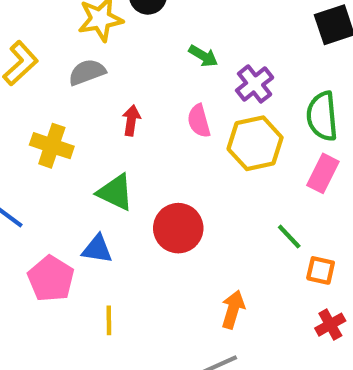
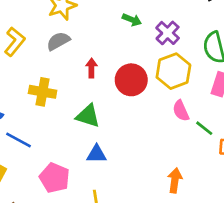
pink semicircle: (199, 121) -> (181, 111), moved
red circle: (178, 228) -> (131, 80), moved
blue triangle: (97, 249) -> (97, 154), moved

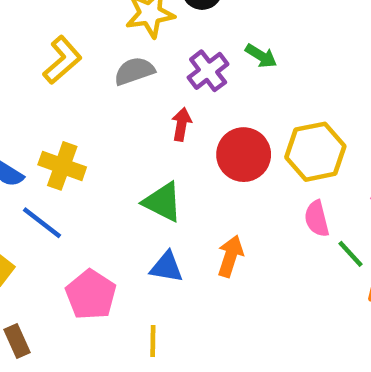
purple cross: (168, 33) -> (208, 71), moved
yellow cross: (43, 92) -> (62, 166), moved
orange arrow: (175, 180) -> (230, 256), moved

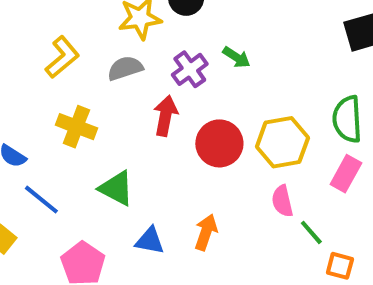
red arrow: (181, 124) -> (165, 116), size x1.4
yellow cross: (62, 166) -> (76, 127), moved
green triangle: (163, 202) -> (116, 188), moved

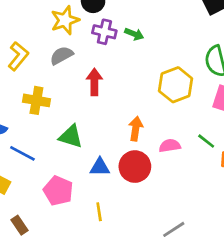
purple cross: (190, 69) -> (104, 32), moved, turned -30
red circle: (219, 143) -> (135, 167), moved
pink semicircle: (282, 201) -> (170, 146), moved, turned 105
orange arrow: (206, 232) -> (136, 129), moved

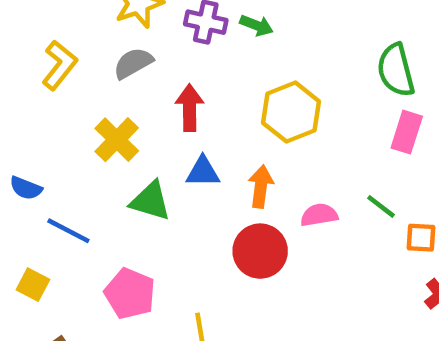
yellow hexagon: (176, 85) -> (291, 112), moved
yellow cross: (36, 100) -> (117, 140), moved, turned 35
blue triangle: (100, 167) -> (203, 172), moved

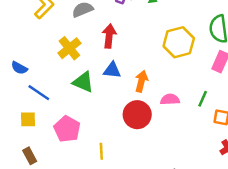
yellow hexagon: (291, 112) -> (179, 42), moved
green line: (381, 206) -> (203, 99), turned 70
yellow square: (33, 285) -> (28, 119), moved, turned -35

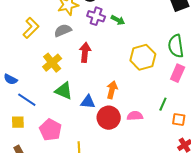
blue triangle: (112, 70) -> (88, 102), moved
pink semicircle: (170, 99) -> (135, 116), moved

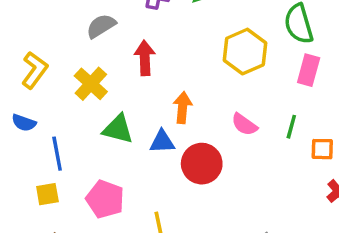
yellow L-shape: (31, 28) -> (34, 70), moved
orange arrow: (112, 90) -> (183, 108), moved
blue line: (27, 100) -> (57, 154), turned 54
pink semicircle: (135, 116) -> (244, 124), moved, turned -133

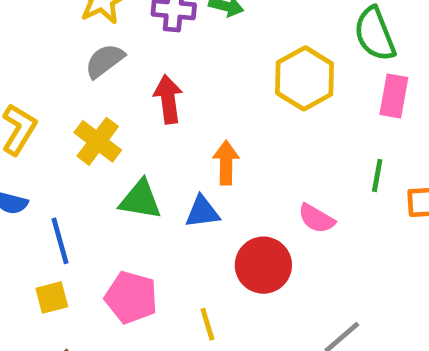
pink semicircle: (244, 124) -> (316, 219), moved
red circle: (202, 164) -> (263, 265), moved

